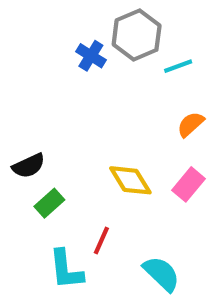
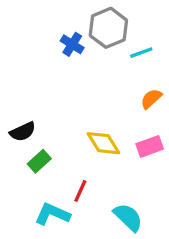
pink rectangle: (188, 184) -> (150, 146), turned 30
cyan L-shape: (66, 270) -> (52, 214), turned 120

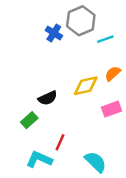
black semicircle: (23, 132) -> (48, 98), moved
yellow diamond: (103, 143) -> (86, 86), moved, turned -70

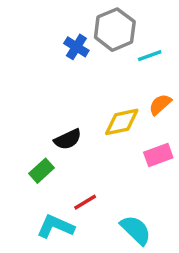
red line: (60, 142) -> (85, 202), turned 35

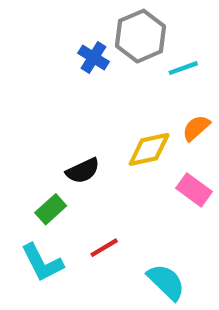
pink rectangle: (158, 155) -> (194, 190), turned 56
cyan L-shape: (56, 226) -> (42, 263), moved, turned -141

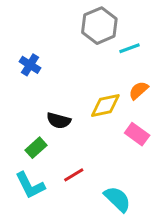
blue cross: (93, 57) -> (30, 65), moved
black semicircle: (83, 171) -> (59, 121), turned 40

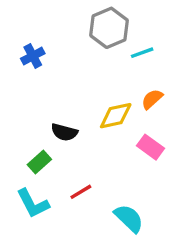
blue cross: (30, 65) -> (33, 56), moved, turned 30

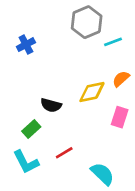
pink rectangle: (150, 147) -> (120, 117), turned 72

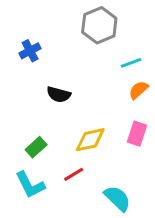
cyan line: (113, 42) -> (131, 63), moved
yellow diamond: (92, 92) -> (90, 140), moved
black semicircle: (51, 105) -> (59, 94), moved

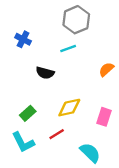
blue cross: (30, 51) -> (23, 39), turned -35
cyan line: (131, 63) -> (68, 49), moved
pink rectangle: (137, 134) -> (104, 117), moved

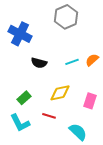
blue cross: (23, 39) -> (20, 34), size x1.6
cyan line: (68, 49) -> (72, 62), moved
red line: (57, 134) -> (49, 116), turned 48

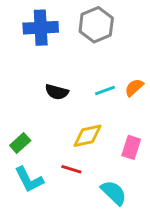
blue cross: (20, 34) -> (41, 28), moved, turned -30
green rectangle: (24, 98) -> (20, 143), moved

